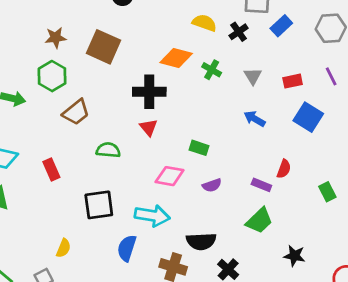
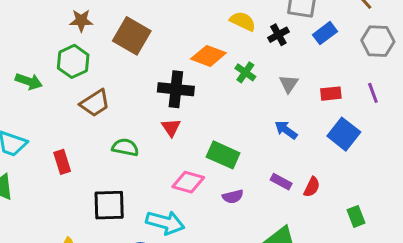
green rectangle: (199, 148) -> (223, 155), size x1.5
purple rectangle: (261, 185) -> (281, 182), moved

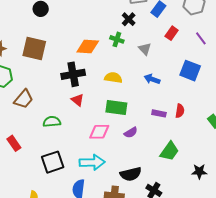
yellow semicircle: (243, 21) -> (113, 78), moved
green cross: (245, 72) -> (117, 39), moved
red rectangle: (331, 94) -> (172, 33), moved, turned -32

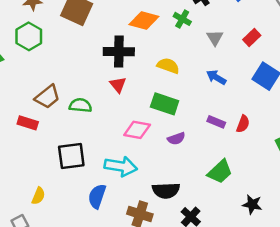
red rectangle: (172, 33) -> (252, 37), moved
brown trapezoid: (24, 99) -> (48, 97), moved
red rectangle: (14, 143) -> (28, 123), turned -49

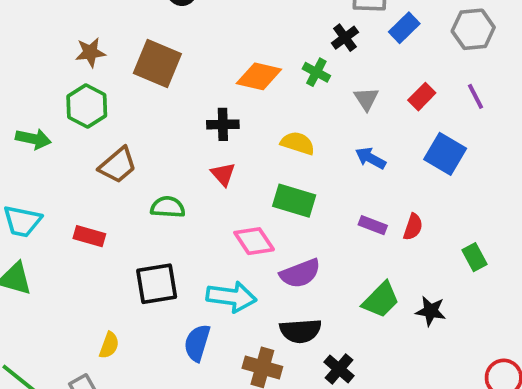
black cross: (119, 52) -> (223, 124), size x0.7
brown trapezoid: (48, 97) -> (118, 165), moved
pink diamond: (137, 130) -> (254, 241), turned 48
purple semicircle: (176, 139) -> (300, 273), moved, size x1.5
black star: (252, 204) -> (431, 311), moved

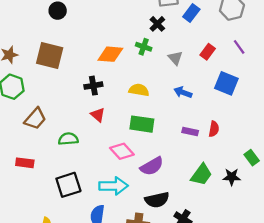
green rectangle: (474, 257) -> (252, 158), moved

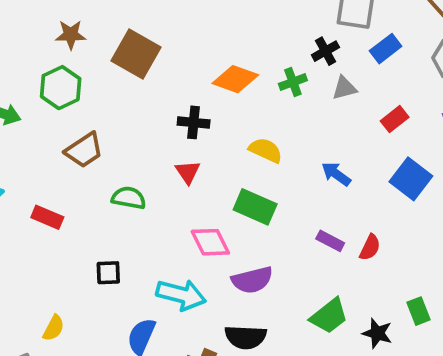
green cross: (144, 47) -> (293, 82), turned 35
gray triangle: (175, 58) -> (344, 88), moved, turned 42
black square: (68, 185) -> (108, 273), size x0.6

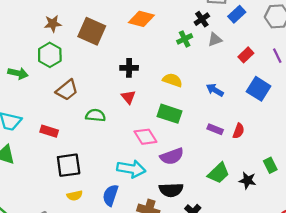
orange diamond: (235, 79) -> (141, 19), moved
black square: (108, 273) -> (69, 165), moved, size x1.6
yellow semicircle: (54, 328) -> (75, 196), moved, turned 56

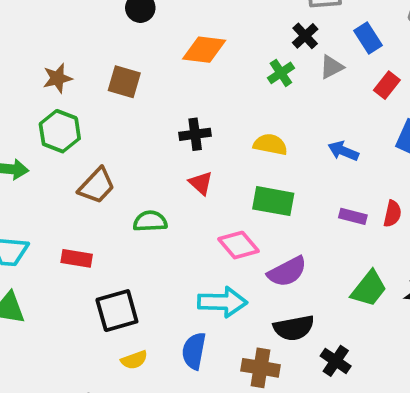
blue rectangle: (237, 14) -> (368, 38), moved, turned -72
brown square: (92, 31) -> (124, 82), size x0.7

